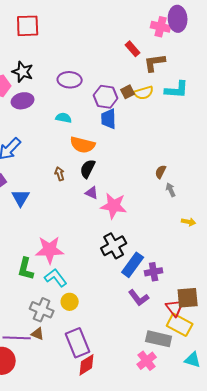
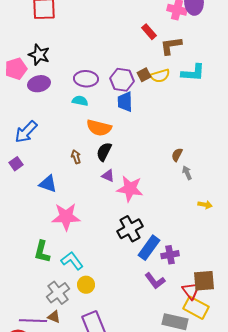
purple ellipse: (70, 80) -> (86, 79), moved
blue triangle: (21, 198) -> (48, 184), moved, turned -42
pink star: (50, 250) -> (66, 217), moved
gray cross: (42, 310) -> (58, 293), turned 30

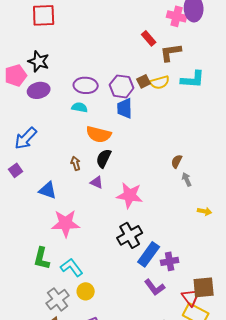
purple triangle: (108, 176) -> (97, 182), moved

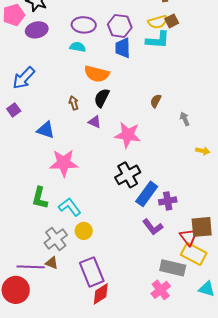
cyan L-shape: (193, 79) -> (158, 40), moved
brown square: (144, 81) -> (172, 21), moved
brown semicircle: (177, 161) -> (156, 101), moved

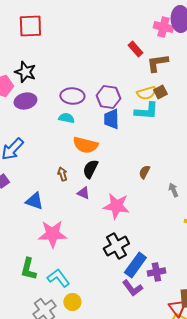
purple L-shape: (153, 227) -> (132, 288), moved

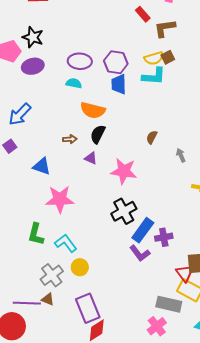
brown arrow: (62, 174) -> (70, 139), turned 104

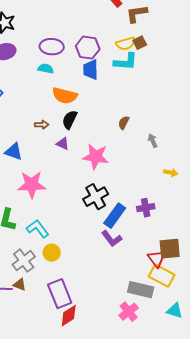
purple cross: (164, 237) -> (146, 208), moved

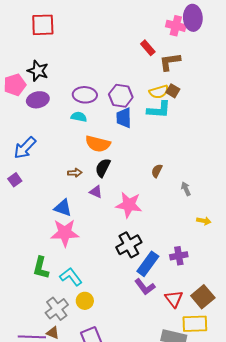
brown square: (140, 43) -> (173, 91), turned -32
blue triangle: (14, 152) -> (63, 208), moved
brown square: (170, 249) -> (203, 297), turned -35
red triangle: (157, 259) -> (174, 299), moved
yellow rectangle: (162, 276) -> (195, 324), turned -30

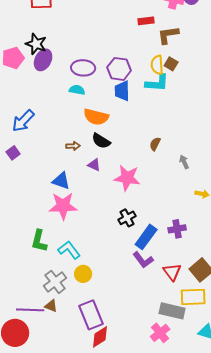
red rectangle: (148, 48) -> (146, 21), turned -56
yellow semicircle: (159, 92) -> (157, 65), turned 102
purple ellipse: (38, 100) -> (43, 60), moved, turned -50
black semicircle: (103, 168) -> (101, 141), turned -84
black cross: (129, 245) -> (127, 218), size x0.7

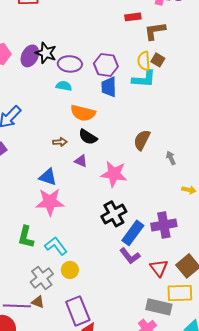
black star: (36, 44) -> (46, 53), moved
brown semicircle: (155, 144) -> (142, 140), size x1.5
black cross: (127, 218) -> (114, 214), size x1.4
purple cross: (177, 229) -> (164, 225), size x1.4

